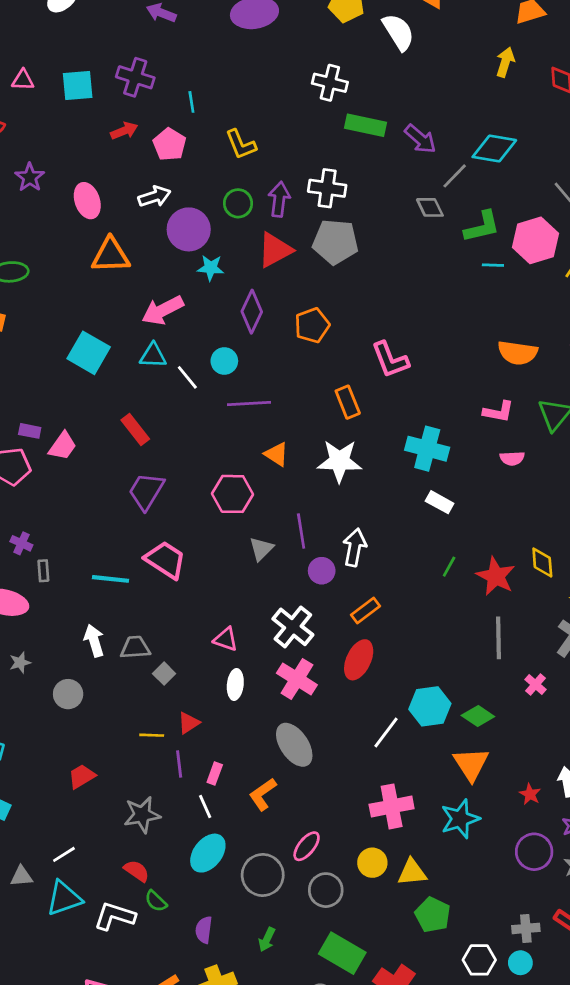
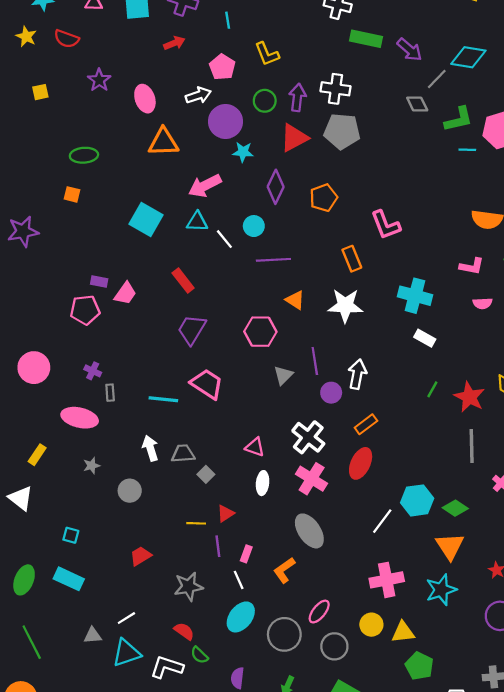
pink pentagon: (169, 144) -> (222, 67), moved

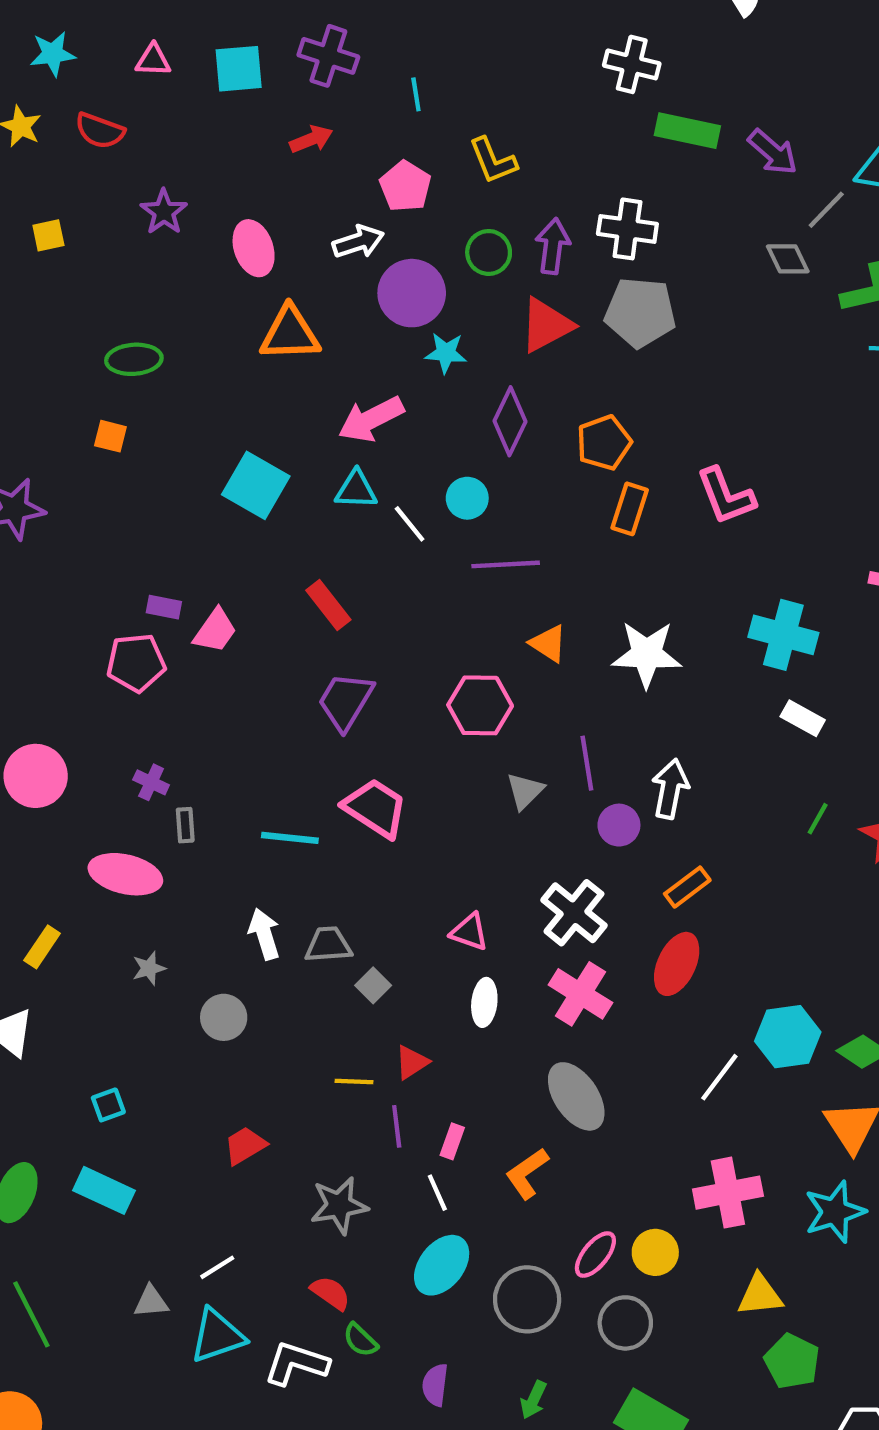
orange rectangle: (352, 259) -> (630, 509), moved, turned 40
cyan square: (71, 535) -> (108, 1105), turned -35
yellow circle: (371, 625) -> (655, 1252), moved

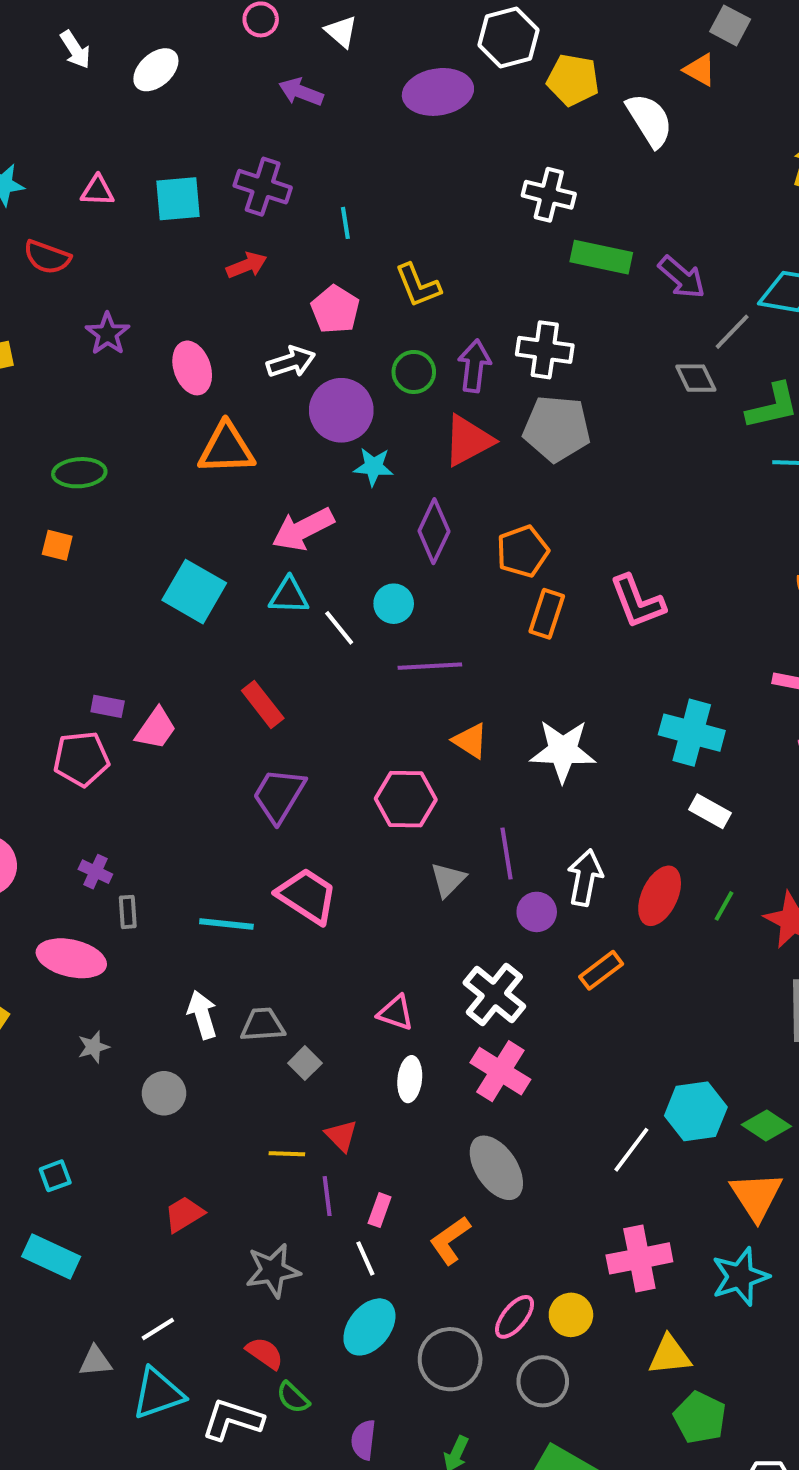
red ellipse: (677, 964) -> (660, 896), moved
red triangle: (412, 1062) -> (341, 1136), turned -42

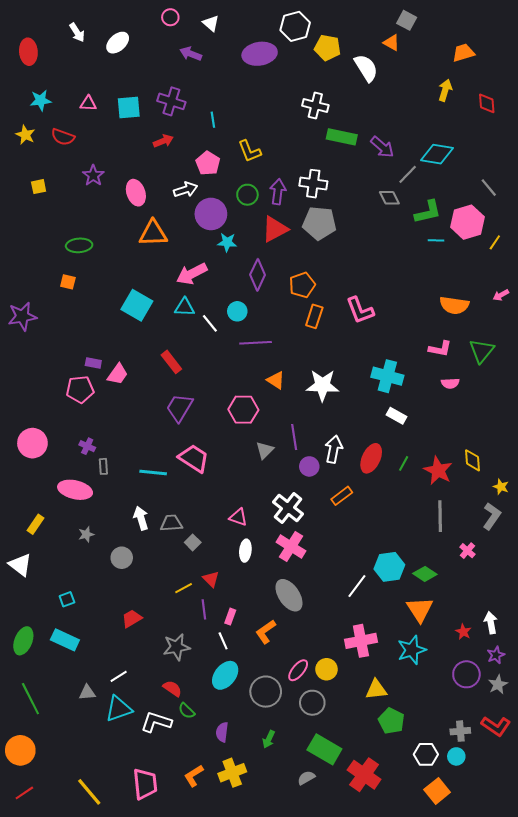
yellow line: (287, 1154) -> (184, 588), turned -30

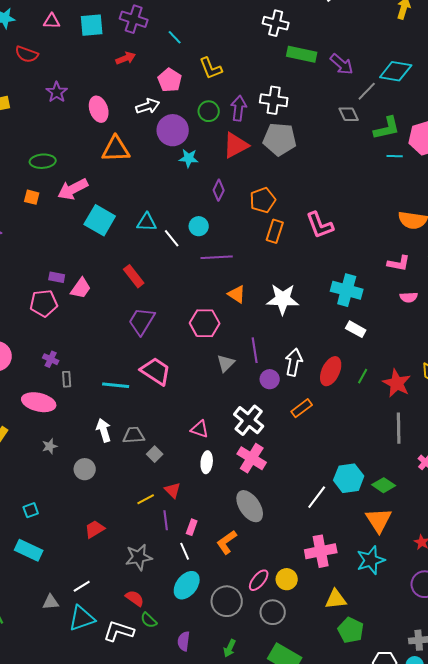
cyan line: (213, 120) -> (175, 37), turned -35
pink arrow: (192, 274) -> (73, 189), moved
purple diamond: (258, 275) -> (219, 190), size x0.7

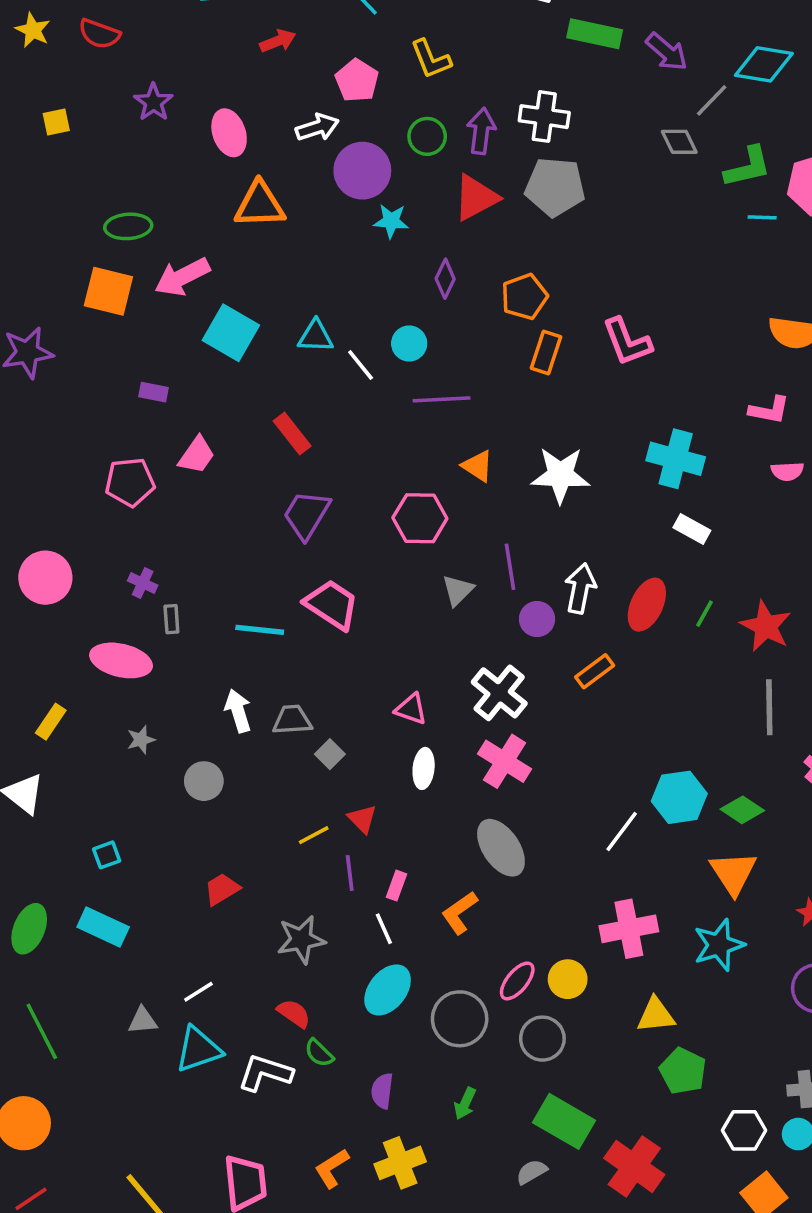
orange square: (32, 197) -> (108, 291), size x1.8
purple rectangle: (57, 277) -> (153, 392), moved

